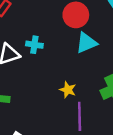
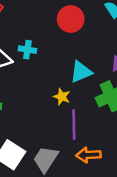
cyan triangle: (86, 43) -> (81, 72), moved

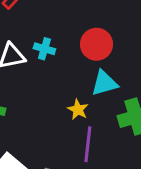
red circle: (71, 19) -> (96, 44), moved

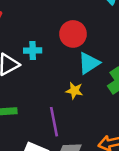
purple line: (88, 144) -> (54, 122), moved

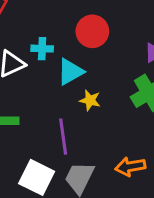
cyan triangle: (89, 63) -> (70, 72), moved

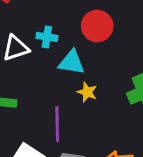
cyan triangle: (70, 72) -> (72, 62), turned 32

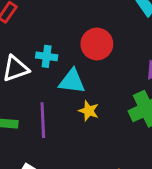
purple line: (57, 124) -> (43, 120), moved

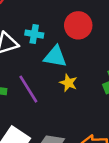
purple line: (43, 120) -> (28, 89), turned -32

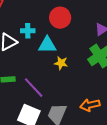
purple line: (28, 89) -> (34, 88), moved

